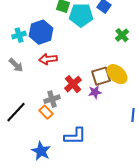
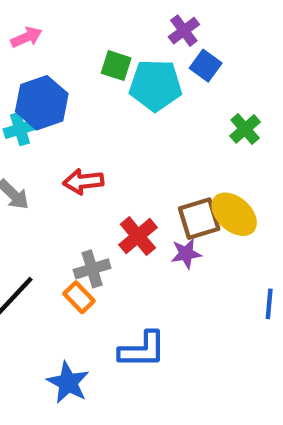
blue hexagon: (41, 32) -> (42, 103), moved

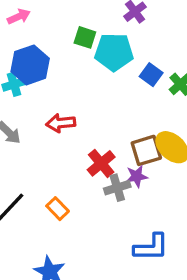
blue square: (206, 66) -> (151, 75), moved
gray cross: (92, 269) -> (117, 188), moved
blue L-shape: (142, 350) -> (151, 247), moved

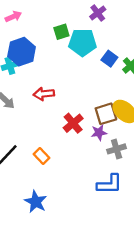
green square: (85, 37) -> (61, 32), turned -35
gray cross: (117, 188) -> (117, 149), moved

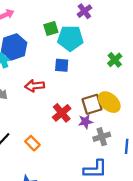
blue square: (109, 59) -> (62, 65), moved, turned -32

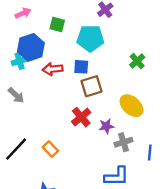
green square: (51, 28) -> (57, 25), moved, turned 32
red arrow: (35, 86) -> (53, 69), moved
brown square: (92, 104) -> (91, 86), moved

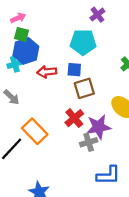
green square: (57, 25) -> (21, 34), moved
purple star: (106, 126) -> (99, 127), size x1.6
gray cross: (123, 142) -> (89, 142), moved
orange rectangle: (50, 149) -> (35, 131), moved, size x1.6

